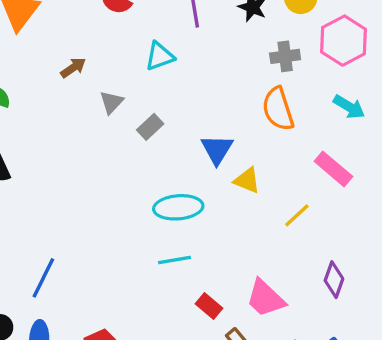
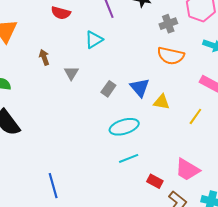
brown arrow: (73, 68) -> (44, 57), turned -63
orange semicircle: (278, 109) -> (171, 56), turned -48
gray rectangle: (150, 127) -> (108, 89), moved
blue line: (43, 278) -> (53, 186), turned -30

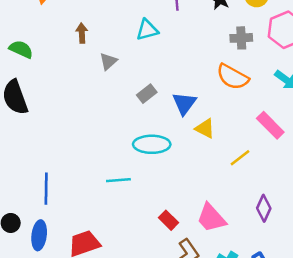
cyan line: (129, 158) -> (118, 180), moved

